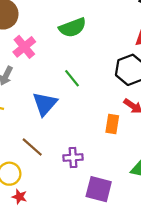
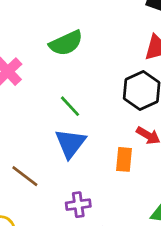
blue triangle: (45, 104) -> (70, 143), moved
brown line: (32, 147) -> (25, 176), moved

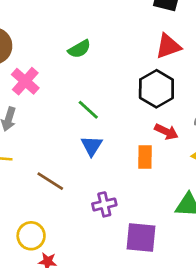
green semicircle: (66, 43) -> (79, 49), size x0.7
blue triangle: (70, 143) -> (92, 146), size x0.7

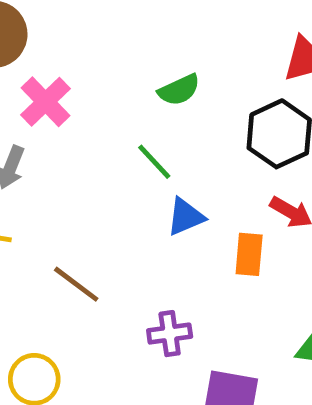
green semicircle: (79, 49) -> (179, 90), moved
blue triangle: (92, 146) -> (186, 217), moved, turned 30

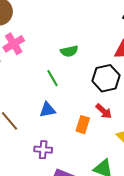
blue triangle: (186, 217) -> (47, 110), moved

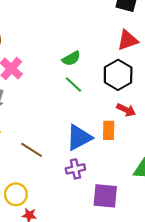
green line: (53, 78) -> (73, 85), moved
blue triangle: (47, 110) -> (79, 138), moved, size x1.5

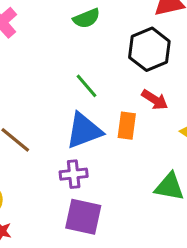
green line: (73, 85) -> (87, 86), moved
purple square: (105, 196) -> (83, 217), moved

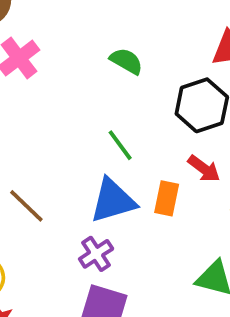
green semicircle: (87, 18) -> (126, 61), turned -132
purple cross: (74, 174) -> (96, 254), turned -32

